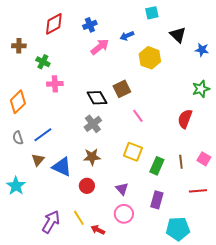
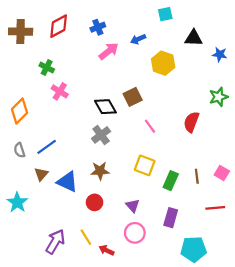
black triangle: (178, 35) -> (194, 38), turned -42
brown cross: (19, 46) -> (21, 32), moved, size x1.5
pink cross: (55, 84) -> (60, 91), turned 35
red semicircle: (185, 119) -> (191, 122), moved

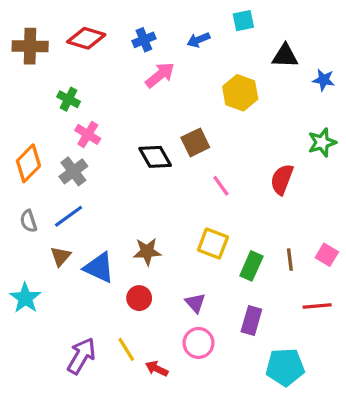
red diamond: (59, 26) -> (86, 38), turned 45
blue arrow: (138, 39) -> (198, 40), moved
gray cross: (101, 135) -> (73, 171), moved

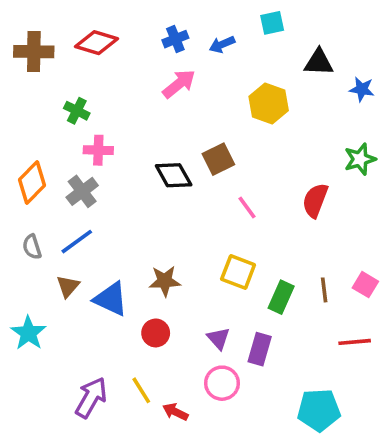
blue cross: (144, 40) -> (175, 39), moved
pink cross: (88, 134) -> (98, 150), turned -30
purple rectangle: (251, 321) -> (260, 349), moved

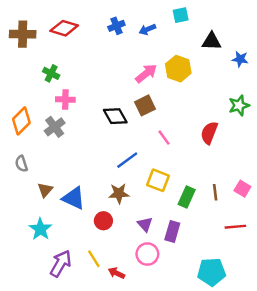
pink arrow: (179, 84) -> (146, 73), moved
blue line: (77, 242) -> (127, 160), moved
brown star: (165, 281) -> (119, 193), moved
cyan star: (28, 333) -> (40, 229), moved

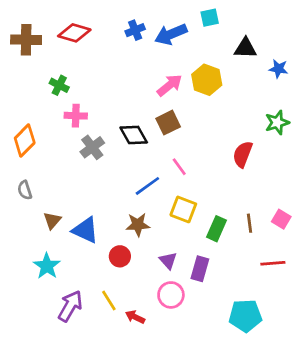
blue arrow: (147, 29) -> (171, 34), size x1.6
gray cross: (55, 127) -> (92, 147), moved
pink line: (164, 138) -> (179, 167), moved

